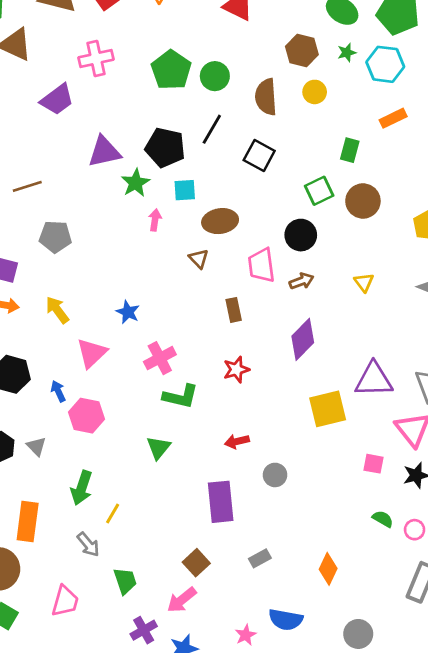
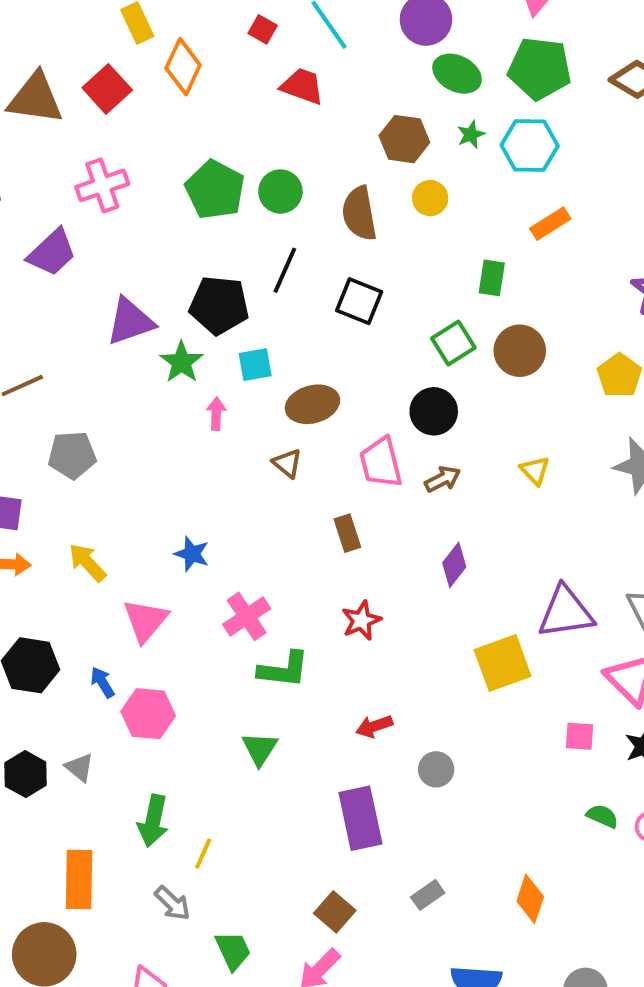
purple diamond: (303, 339) -> (454, 565), size x0.7

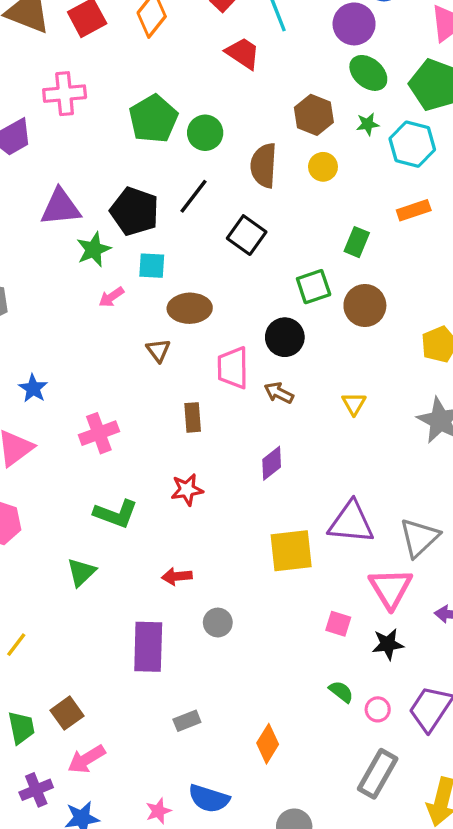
pink arrow: (216, 414) -> (111, 297), turned -140
brown arrow: (443, 479) -> (279, 393), turned -140
blue star: (192, 554) -> (33, 388), moved
pink cross: (247, 616) -> (99, 433), moved
brown square: (335, 912) -> (67, 713), moved

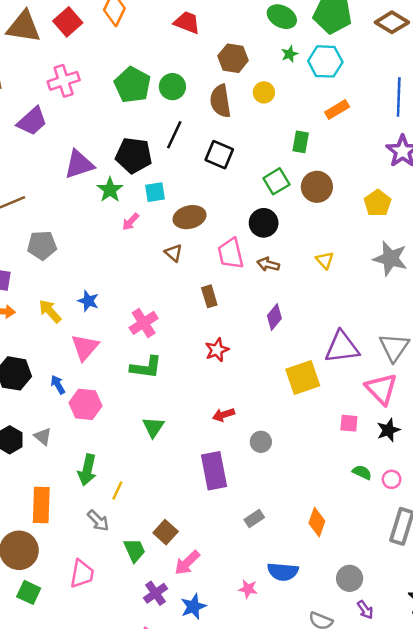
brown hexagon: (314, 115) -> (233, 58), moved
green L-shape: (116, 514) -> (146, 367), moved
pink star: (158, 811) -> (248, 589), turned -30

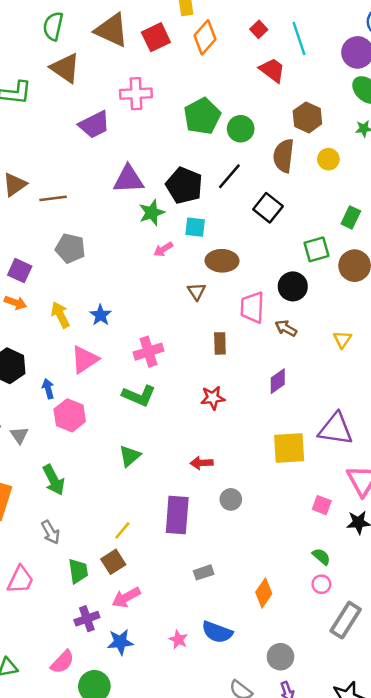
green arrow: (87, 470) -> (54, 480), turned -56
pink circle: (392, 479) -> (321, 584), moved
yellow line: (117, 491) -> (122, 530), moved

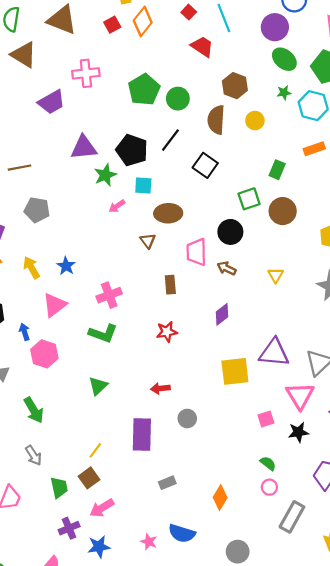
red square: (156, 37) -> (112, 25), moved, size x0.7
pink square: (322, 505) -> (266, 419), turned -35

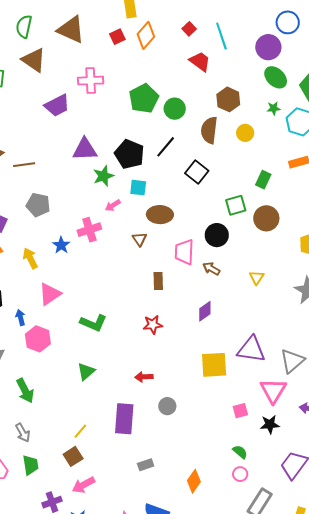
blue star: (66, 266) -> (61, 245), moved
pink cross: (109, 295) -> (89, 230), moved
green trapezoid: (59, 488) -> (31, 465), moved

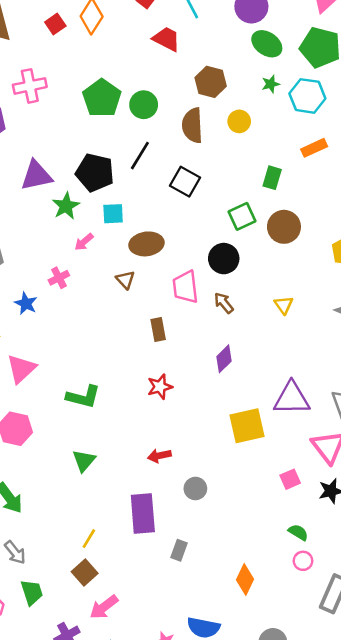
pink cross: (89, 230) -> (59, 278), size x0.7
brown arrow: (211, 269) -> (224, 303), turned 30
gray rectangle: (146, 465) -> (179, 550), moved, turned -42

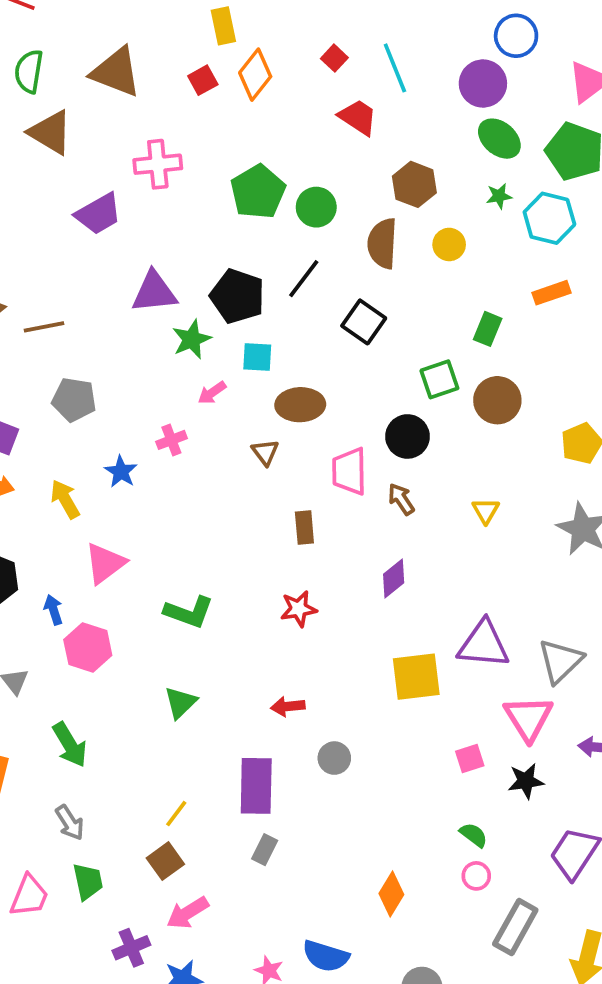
gray rectangle: (179, 550) -> (265, 850), moved

